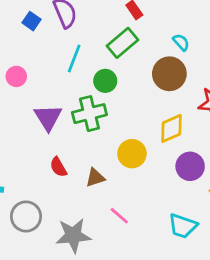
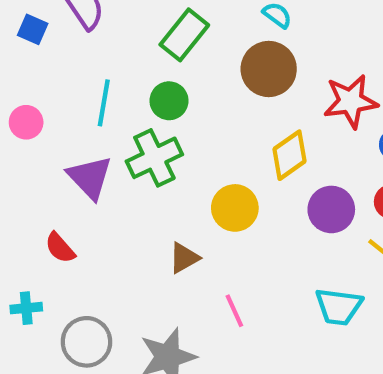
cyan line: (74, 58) -> (104, 103), moved
red semicircle: (58, 167) -> (60, 248), moved
pink line: (119, 216) -> (234, 311), turned 36

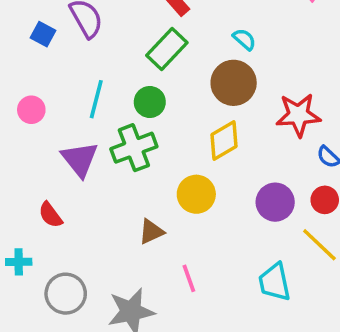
yellow diamond: (290, 155) -> (224, 140), moved
cyan trapezoid: (339, 307) -> (274, 282), turned 66

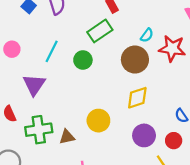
cyan semicircle: (244, 39) -> (147, 35), turned 72
red star: (298, 115) -> (172, 48), moved
yellow diamond: (224, 140) -> (137, 98), moved
green cross: (134, 148) -> (39, 130), moved

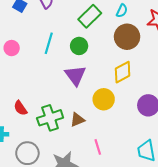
cyan semicircle: (147, 35) -> (122, 11), moved
purple triangle: (34, 85) -> (75, 75), moved
yellow diamond: (137, 98) -> (123, 72), moved

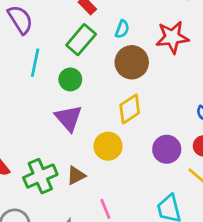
cyan line: (49, 43) -> (35, 63), moved

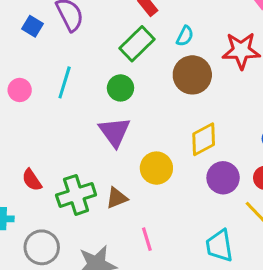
cyan line: (35, 63) -> (65, 82), moved
yellow diamond: (130, 109) -> (204, 139), moved

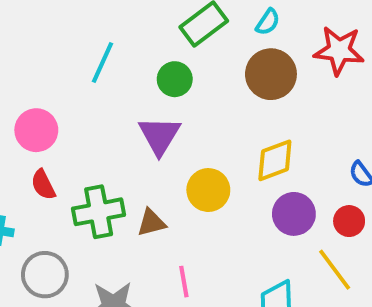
pink circle: (20, 90) -> (36, 130), moved, size x1.4

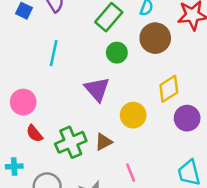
green circle: (175, 79) -> (117, 53), moved

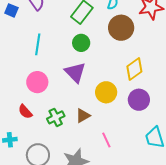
green circle: (117, 53) -> (81, 43), moved
pink circle: (23, 102) -> (37, 82), moved
purple circle: (187, 118) -> (139, 100), moved
green cross: (71, 142) -> (56, 117), size x0.7

